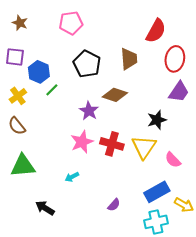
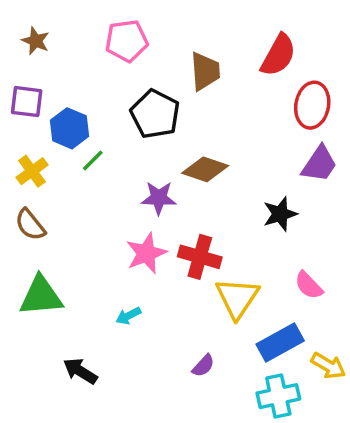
brown trapezoid: (129, 59) -> (205, 71), moved
purple star: (89, 111) -> (159, 198), turned -30
yellow triangle: (144, 147) -> (237, 298), moved

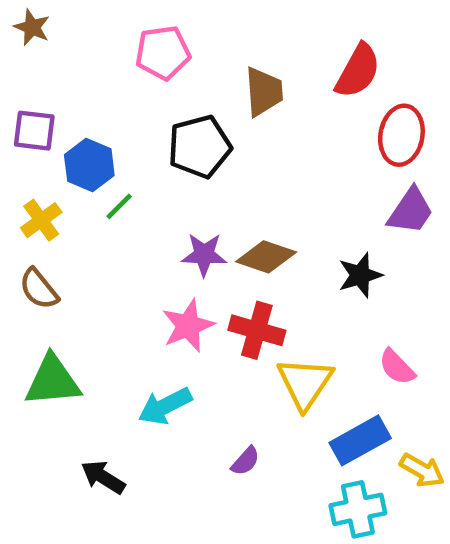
brown star: (36, 41) -> (32, 27), moved
black pentagon: (155, 114) -> (200, 147), turned 30
brown diamond: (205, 169) -> (266, 257), moved
cyan arrow: (128, 316) -> (165, 406), size x1.6
purple semicircle: (203, 366) -> (245, 461), moved

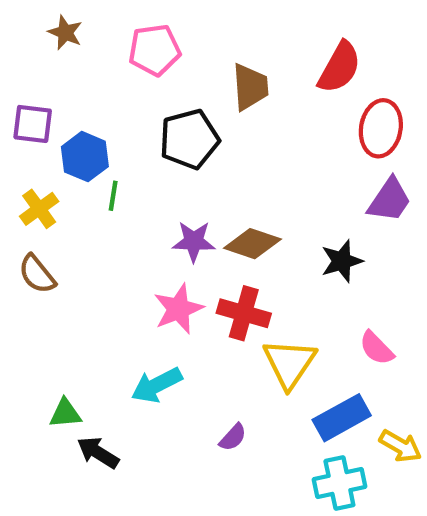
brown star: (32, 27) -> (65, 33), moved
green line: (119, 206) -> (113, 196), turned -36
green triangle: (53, 381) -> (65, 413), moved, size x0.6

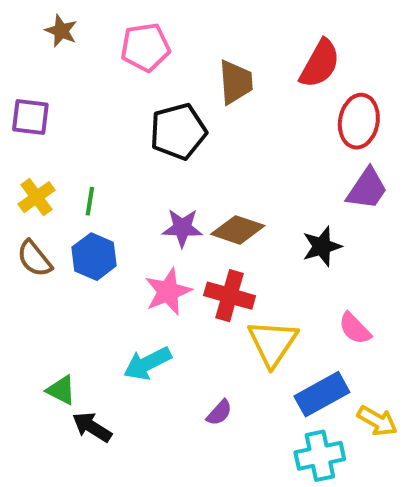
blue hexagon: (85, 157) -> (94, 257), moved
green line: (113, 196) -> (90, 201), moved
green triangle: (65, 413) -> (61, 390), turned 32

